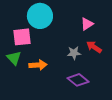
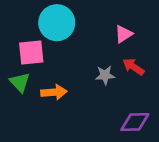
purple diamond: (78, 80) -> (135, 122), moved, turned -40

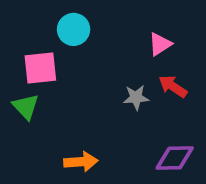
cyan circle: (57, 23) -> (74, 29), size x0.7
orange arrow: (54, 92) -> (81, 162), moved

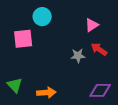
green triangle: (26, 107) -> (15, 85), moved

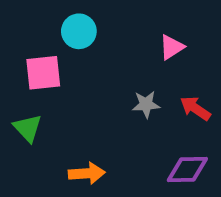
red arrow: (99, 49) -> (195, 108), moved
green triangle: (15, 85) -> (28, 128), moved

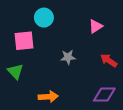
gray star: (146, 104) -> (68, 57), moved

